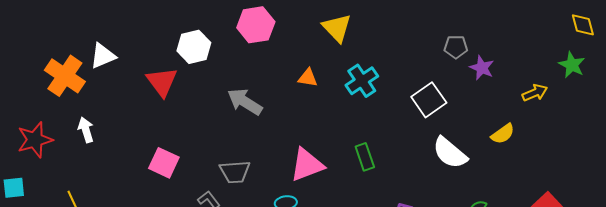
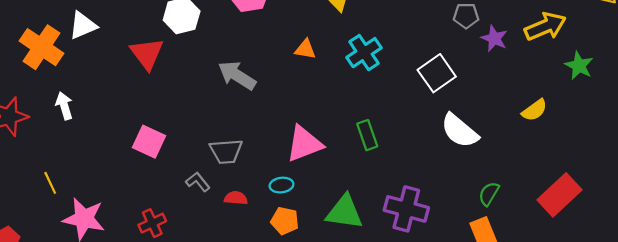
green star: (572, 65) -> (579, 66), moved
yellow arrow: (535, 93) -> (545, 27), moved, size x1.5
yellow semicircle: (503, 134) -> (534, 110), moved

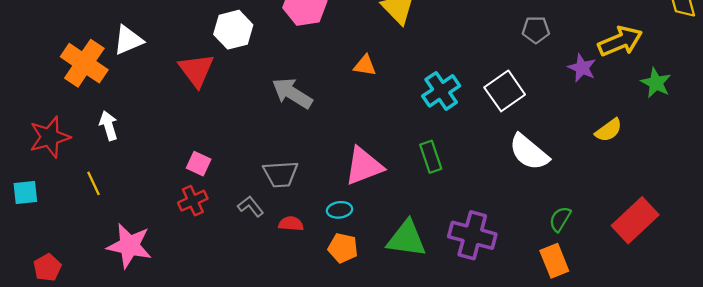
purple star: (494, 38) -> (582, 68), moved
cyan cross: (364, 53) -> (441, 91), moved
pink square: (149, 142) -> (199, 164), size x0.7
yellow line: (50, 183) -> (94, 183), moved
red cross: (152, 223) -> (193, 201), moved

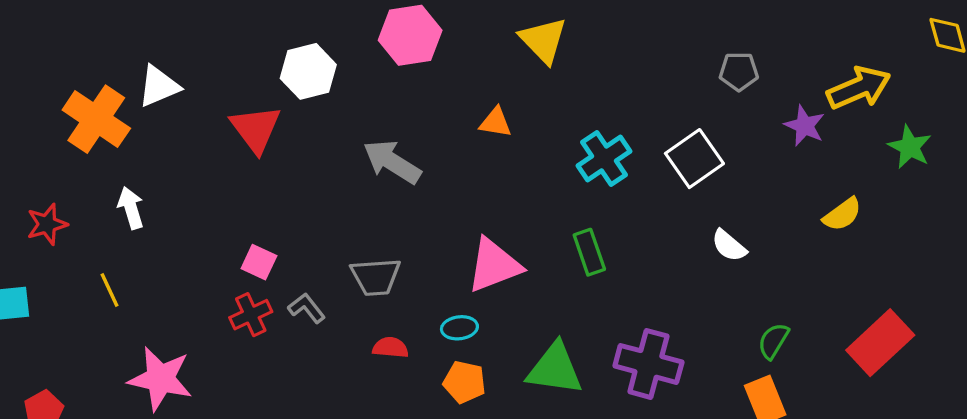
red star: (50, 137) -> (47, 224), size x0.7
white semicircle: (529, 152) -> (729, 246), size x0.6
gray L-shape: (251, 206) -> (307, 308), moved

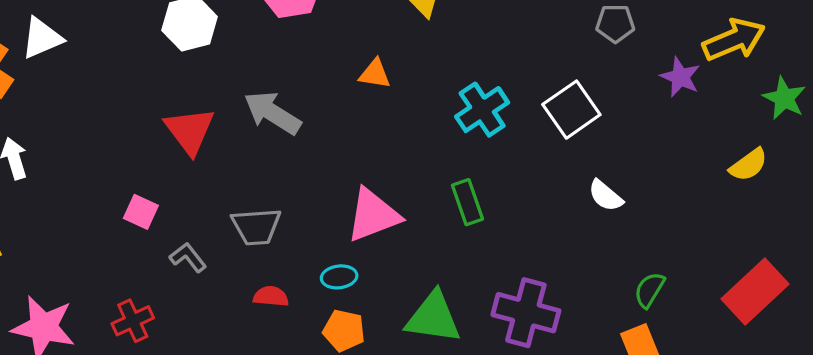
red triangle: (256, 129) -> (190, 131), moved
yellow semicircle: (842, 214) -> (749, 165), moved
red cross: (251, 315) -> (133, 321), moved

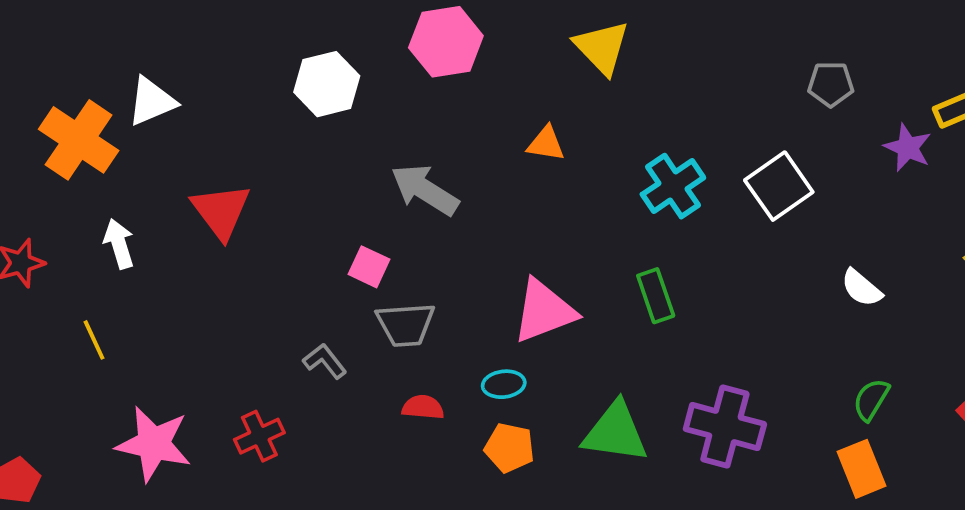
red triangle: (190, 131) -> (221, 211), moved
white semicircle: (606, 196) -> (862, 288), moved
pink square: (141, 212) -> (369, 267), moved

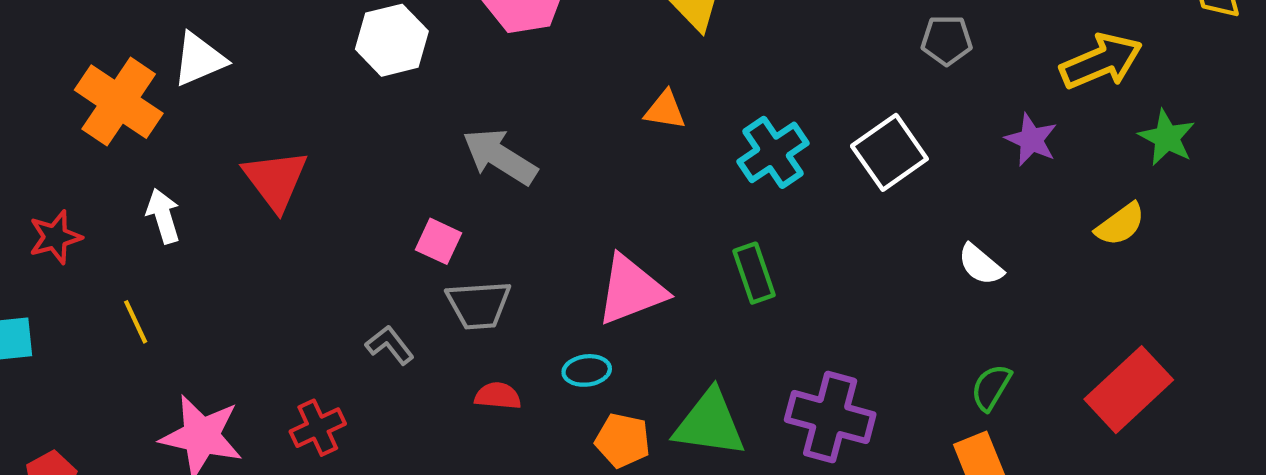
orange triangle: (546, 144) -> (665, 110), moved
purple star: (908, 148) -> (1031, 140), moved
orange pentagon: (509, 448) -> (623, 440), moved

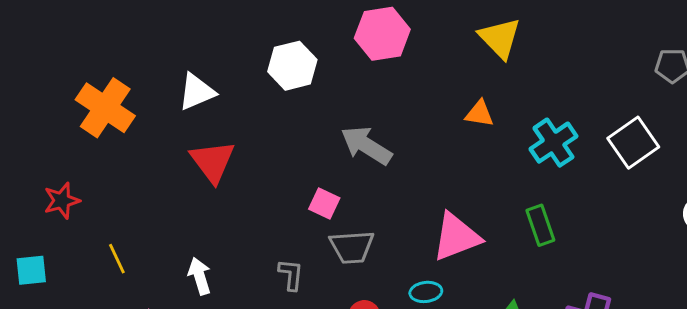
white triangle: (199, 59) -> (197, 92), moved
white arrow: (163, 216) -> (200, 276), moved
gray L-shape: (390, 345) -> (291, 275), turned 44

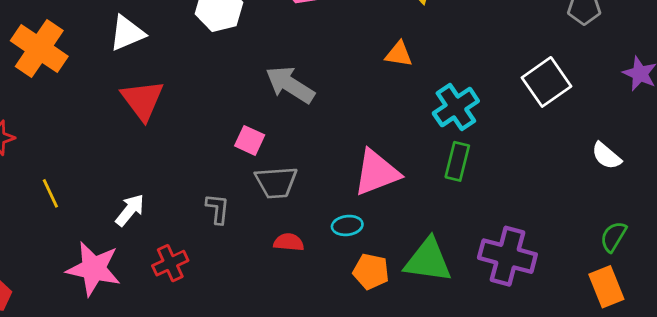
cyan cross: (553, 143) -> (456, 107), moved
green rectangle: (540, 225) -> (457, 161), turned 33
white arrow: (200, 276) -> (130, 210), turned 56

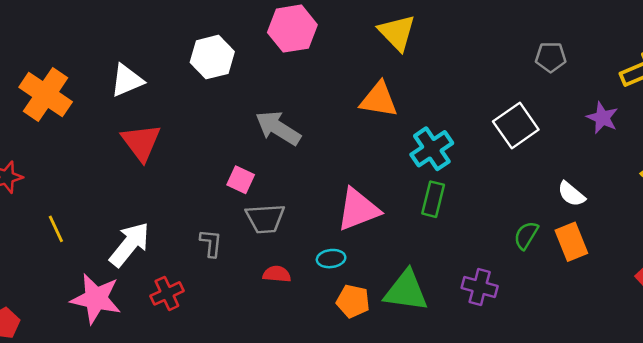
orange triangle: (399, 54) -> (379, 100), size x1.5
white arrow: (130, 210) -> (130, 244), size x1.5
green semicircle: (613, 237) -> (526, 235), moved
purple cross: (507, 256) -> (480, 287), size x0.7
orange rectangle: (606, 287) -> (571, 242), moved

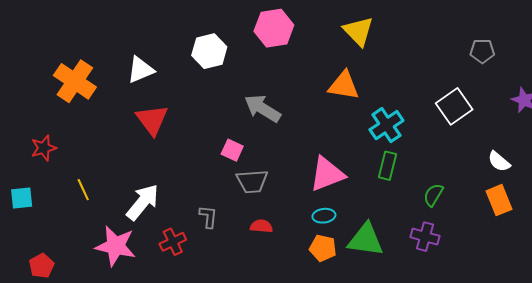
green semicircle: (526, 235) -> (433, 195), moved
gray L-shape: (211, 243) -> (208, 217), moved
cyan ellipse: (331, 259) -> (324, 216), moved

